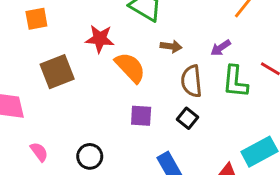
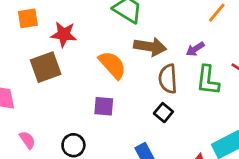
red star: (100, 39) -> (64, 34), moved
brown arrow: (171, 46) -> (150, 47), size x1.6
purple square: (141, 116) -> (104, 106), moved

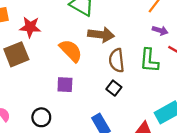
purple arrow: (195, 49) -> (160, 30), moved, turned -128

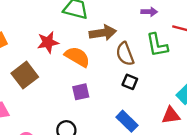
red star: (30, 27) -> (48, 42), moved
purple arrow: (160, 30) -> (149, 12), moved

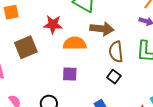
orange semicircle: (77, 57) -> (75, 43), turned -45

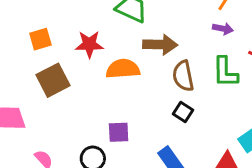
orange square: (11, 12) -> (40, 39), moved
purple square: (70, 74) -> (119, 132), moved

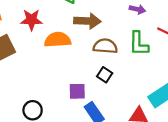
brown semicircle: (183, 76) -> (105, 46), turned 105
purple square: (119, 132) -> (77, 91), moved

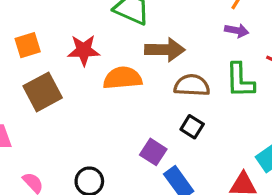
purple square: (77, 91) -> (153, 152), turned 36

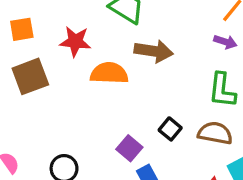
brown semicircle: (192, 85) -> (215, 133), moved

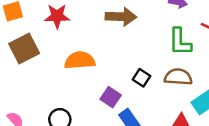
orange semicircle: (109, 73) -> (80, 60), moved

